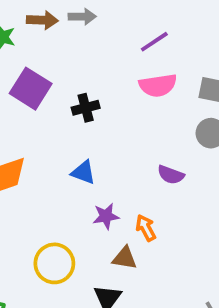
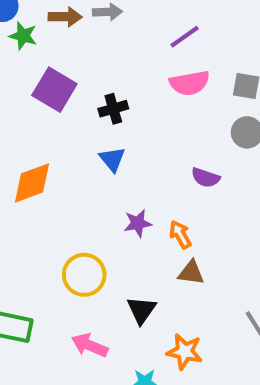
blue triangle: (83, 172) -> (112, 159), moved, turned 32
brown triangle: (125, 258) -> (191, 273), moved

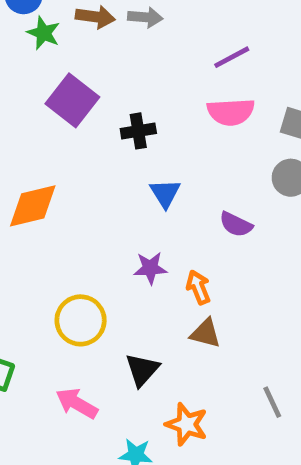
blue triangle: (112, 159) -> (165, 193), moved

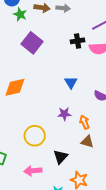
black cross: (138, 131) -> (78, 41), moved
pink arrow: (77, 403) -> (33, 171), turned -36

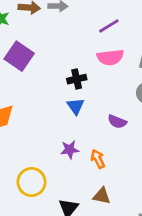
black cross: (78, 41) -> (77, 79), moved
brown triangle: (87, 142) -> (102, 196), moved

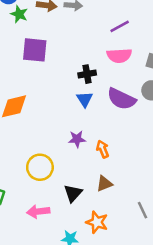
purple square: (19, 56) -> (35, 50), turned -32
purple semicircle: (117, 122) -> (121, 99), moved, size x1.6
brown triangle: (102, 196) -> (104, 184), turned -36

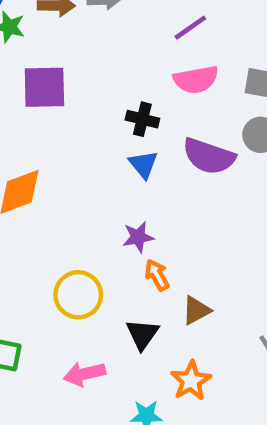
black cross: (87, 74) -> (142, 119), turned 30
orange arrow: (103, 149) -> (157, 275), moved
orange star: (97, 222) -> (191, 381), turned 30

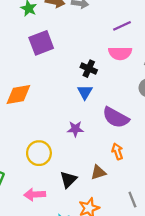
purple square: (44, 87) -> (41, 43), turned -30
purple semicircle: (209, 156) -> (116, 117), moved
orange arrow: (157, 275) -> (117, 151), moved

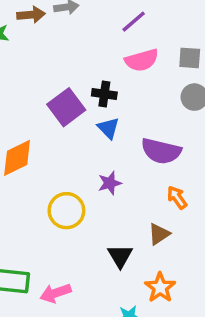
purple square: (41, 43) -> (66, 107), moved
yellow circle: (39, 153) -> (66, 211), moved
pink arrow: (35, 195) -> (56, 293), moved

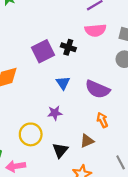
blue triangle: (108, 128) -> (63, 83), moved
purple star: (110, 183) -> (55, 113), moved
yellow circle: (66, 211) -> (31, 134), moved

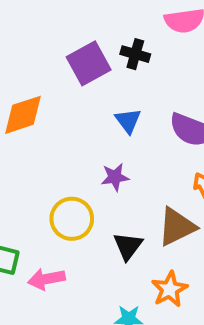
brown triangle: (87, 141) -> (177, 227), size x1.5

